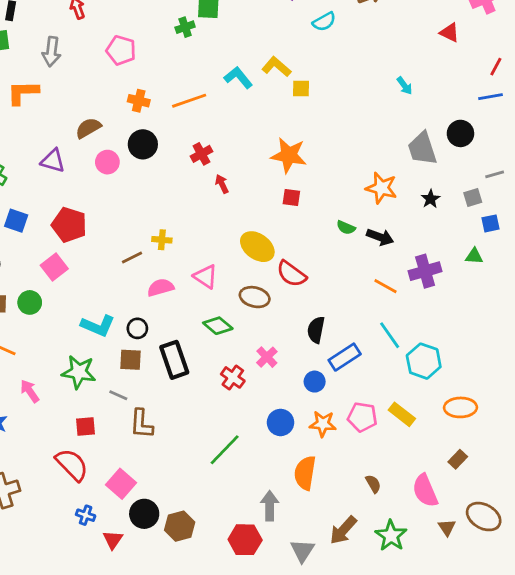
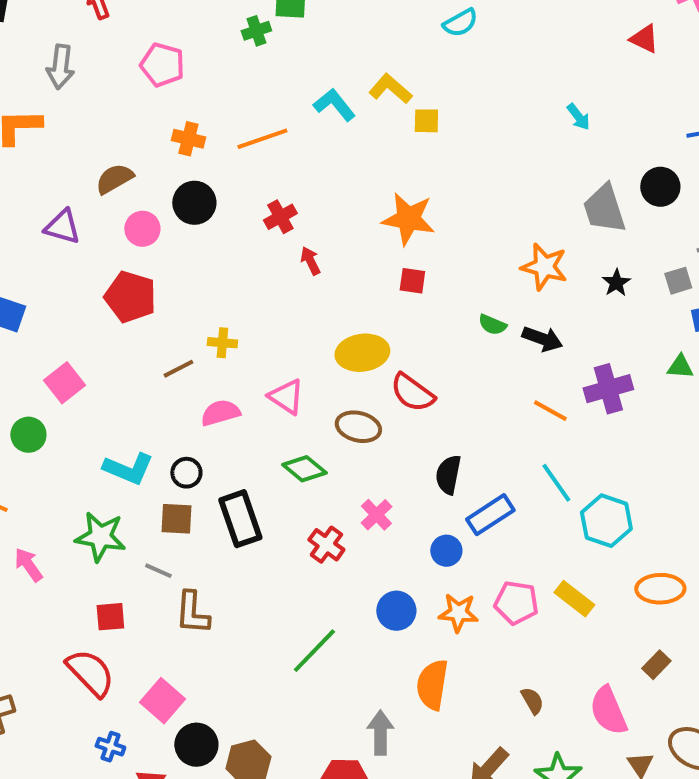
red pentagon: (69, 225) -> (130, 297), moved
yellow ellipse: (257, 247) -> (362, 353), turned -44

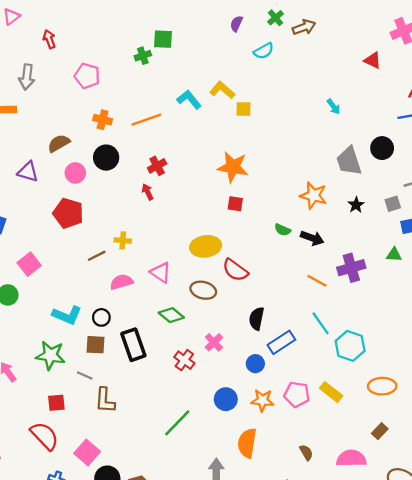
red arrow: (310, 261) -> (148, 192), moved
pink semicircle: (608, 711) -> (351, 458), turned 112

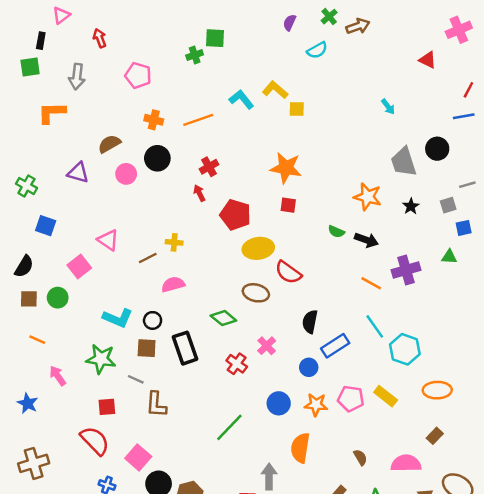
red pentagon: (68, 213) -> (235, 215), moved
pink triangle: (161, 272) -> (108, 240), moved

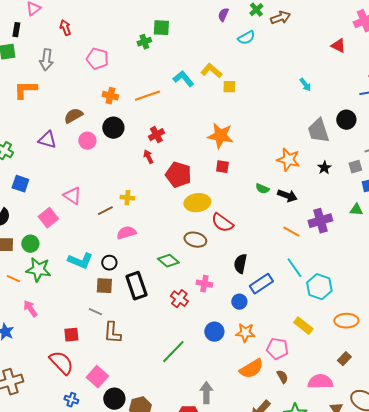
pink cross: (267, 346) -> (204, 284), turned -35
green star: (101, 359) -> (38, 270), moved
pink pentagon: (351, 399) -> (277, 349), moved
orange semicircle: (300, 448) -> (251, 369), moved, turned -130

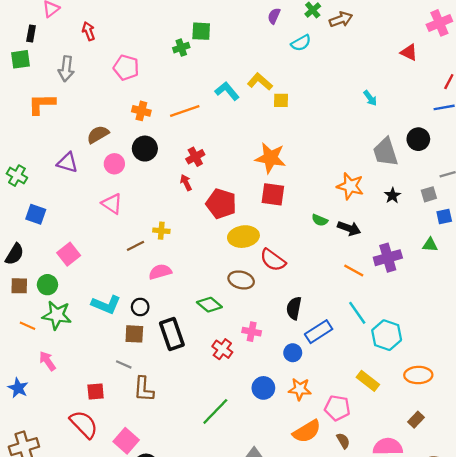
red square: (222, 167) -> (273, 194), size x1.5
pink triangle: (72, 196) -> (112, 204), moved

